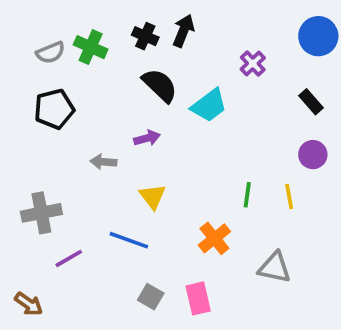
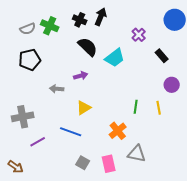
black rectangle: (311, 102) -> (162, 56), moved
yellow triangle: (153, 196) -> (84, 108), turned 35
gray triangle: (275, 268) -> (137, 154), moved

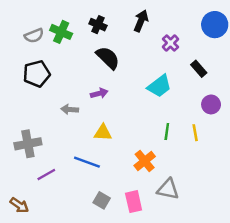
black arrow: (101, 17) -> (141, 21), moved
cyan trapezoid: (115, 58) -> (159, 86), moved
yellow triangle: (84, 108) -> (103, 133), turned 35

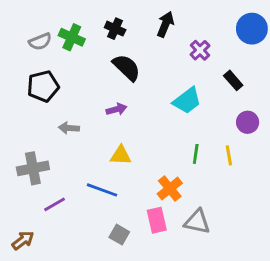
gray arrow: (70, 109) -> (69, 128), moved
pink rectangle: (134, 202) -> (157, 220), moved
brown arrow: (19, 205) -> (23, 240), turned -72

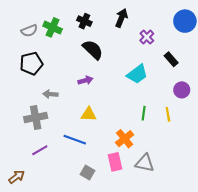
gray cross: (33, 168) -> (36, 117), moved

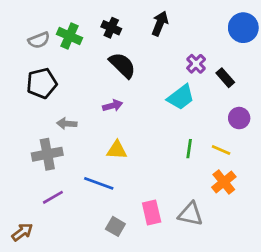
purple cross: (147, 37) -> (196, 64), moved
yellow line: (168, 114) -> (221, 150), turned -56
orange cross: (125, 139) -> (224, 182), moved

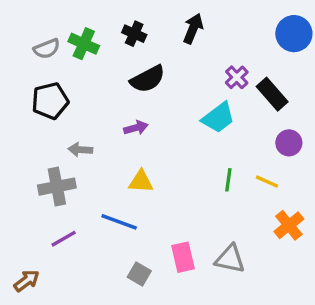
black semicircle: (122, 65) -> (148, 79), turned 108
black rectangle: (225, 78) -> (272, 94), size x1.4
orange cross: (224, 182) -> (289, 225), moved

